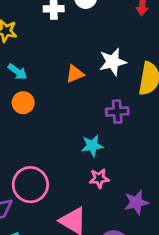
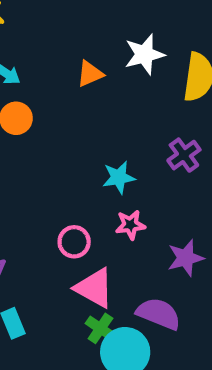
purple cross: (117, 112) -> (184, 155), moved, turned -30
pink circle: (30, 185) -> (74, 242), moved, size x0.6

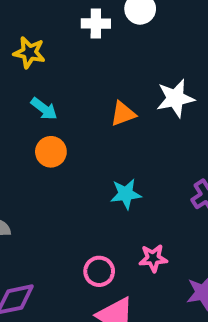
cyan star: (119, 177) -> (126, 194), moved

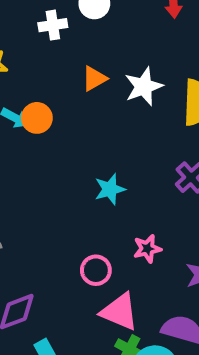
orange triangle: (123, 114) -> (94, 79), moved
orange circle: (51, 152) -> (37, 118), moved

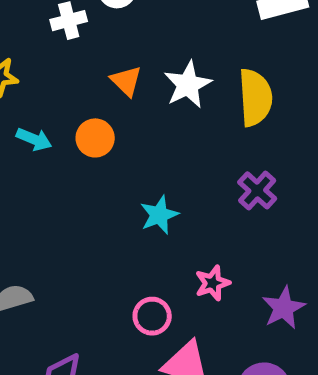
orange triangle: (94, 79) -> (126, 81), turned -40
orange circle: (37, 118) -> (95, 138), moved

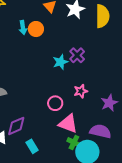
cyan arrow: (34, 139) -> (23, 28), moved, turned 56
purple cross: (257, 190) -> (77, 55), moved

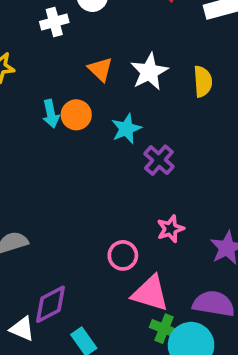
yellow semicircle: (102, 16) -> (203, 81), size x0.7
cyan star: (60, 62) -> (126, 129), moved

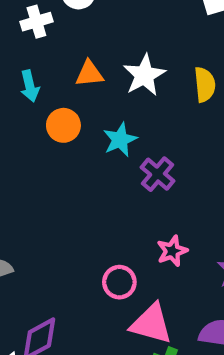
orange triangle: (100, 69) -> (89, 74), turned -48
cyan arrow: (51, 114) -> (30, 86), moved

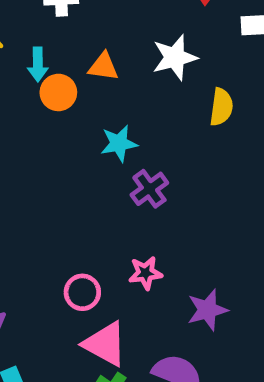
white star: (144, 75) -> (175, 58), moved
orange circle: (63, 125) -> (58, 92), moved

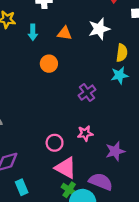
orange circle: (58, 92) -> (49, 64), moved
cyan star: (119, 143) -> (119, 75), moved

